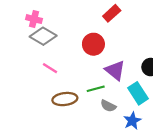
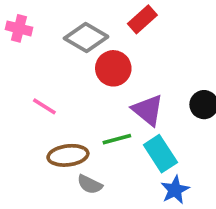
gray diamond: (43, 36) -> (86, 37), moved
cyan rectangle: (138, 93) -> (160, 154), moved
gray semicircle: (108, 106) -> (90, 184), moved

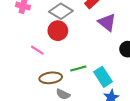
red circle: (113, 68) -> (58, 31), moved
purple triangle: (148, 110) -> (107, 22), moved

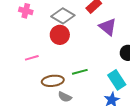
pink line: (37, 50) -> (32, 58), moved, turned -48
cyan rectangle: (103, 77) -> (117, 80), moved

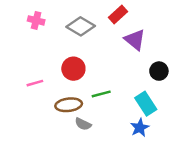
red circle: (60, 35) -> (73, 69), moved
pink line: (32, 58) -> (35, 83), moved

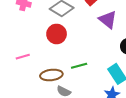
red circle: (73, 69) -> (57, 34), moved

